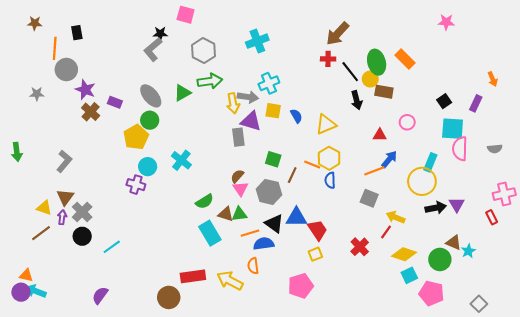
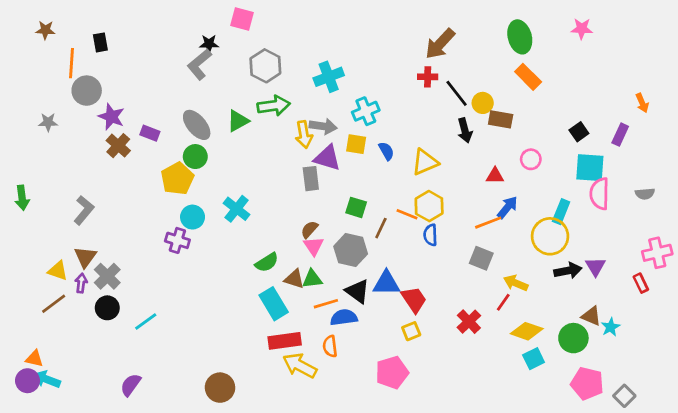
cyan cross: (257, 41) -> (329, 77), moved
green ellipse: (377, 62) -> (520, 37), moved
cyan cross: (269, 83) -> (366, 111), moved
red rectangle: (193, 276) -> (285, 341), moved
pink pentagon: (431, 293) -> (587, 383), moved

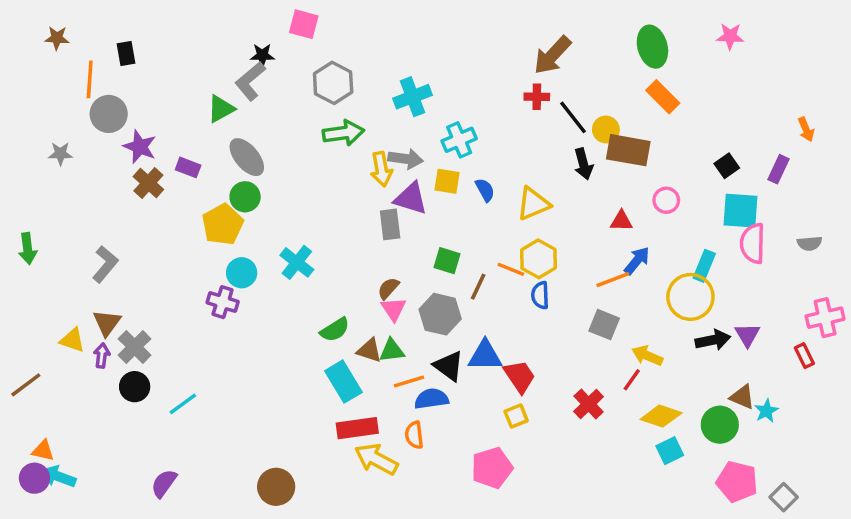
brown rectangle: (501, 119) -> (628, 150), size x1.4
green triangle: (238, 121) -> (221, 109), moved
brown line: (54, 304) -> (26, 385), moved

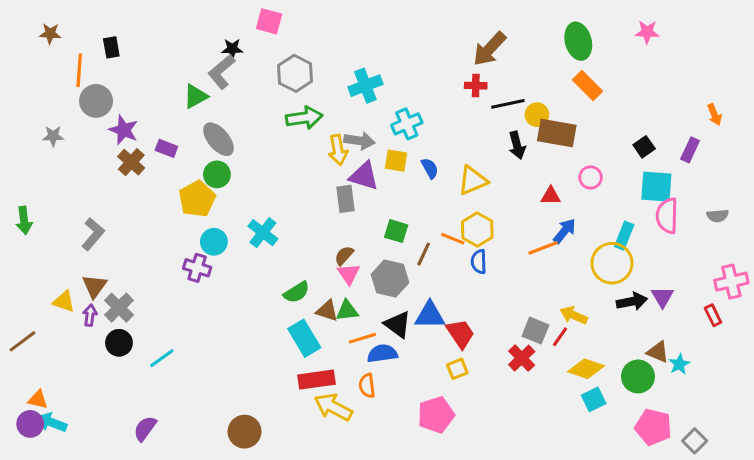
black line: (573, 117) -> (508, 104), turned -64
gray square: (604, 325) -> (535, 331), moved

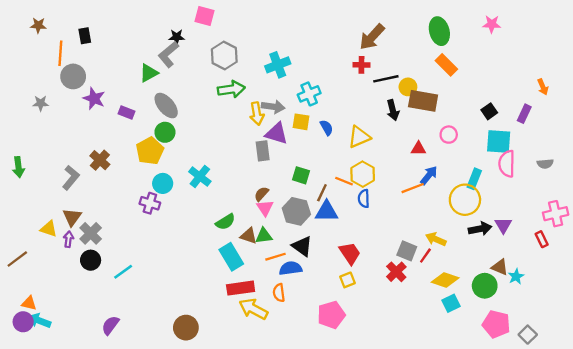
brown cross: (131, 162) -> (100, 160), moved
blue triangle: (430, 315) -> (327, 211), moved

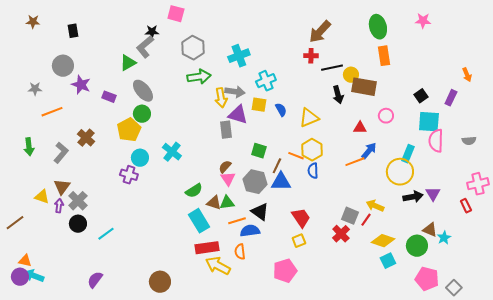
orange line: (60, 53) -> (52, 112), moved, turned 65
orange rectangle: (446, 65) -> (384, 56), turned 36
green arrow: (18, 167) -> (29, 147), moved

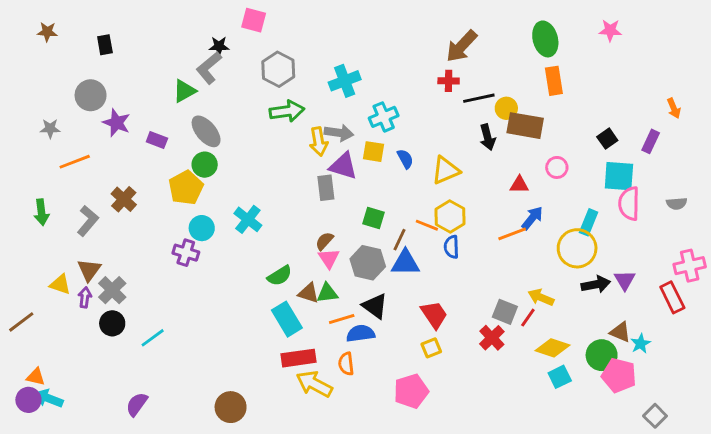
red rectangle: (466, 206) -> (672, 297), size x1.5
pink pentagon: (427, 279) -> (619, 375), moved

